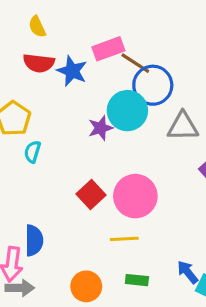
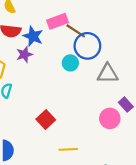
cyan circle: (127, 111) -> (70, 63), size x0.6
purple star: (100, 128) -> (24, 54), moved
pink circle: (135, 196) -> (110, 118), moved, size x0.7

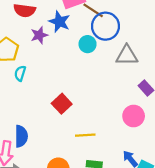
blue star: (33, 36) -> (59, 22), moved
pink circle: (110, 118) -> (134, 116), moved

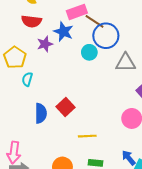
blue semicircle: (21, 136) -> (41, 113), moved

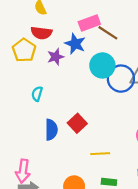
blue circle: (106, 36) -> (121, 79), moved
cyan circle: (89, 52) -> (102, 65), size x1.5
yellow pentagon: (15, 57) -> (24, 50), moved

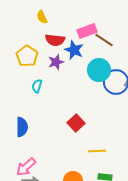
red semicircle: (41, 33) -> (55, 40), moved
cyan semicircle: (37, 94) -> (37, 86), moved
blue semicircle: (51, 130) -> (22, 127), moved
pink arrow: (23, 171) -> (26, 167), turned 40

